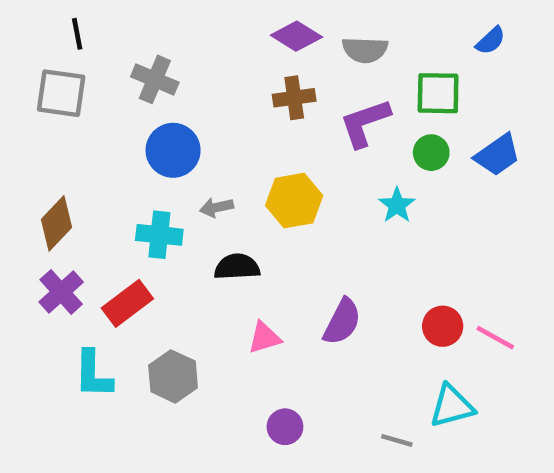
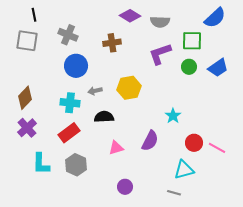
blue semicircle: (491, 41) -> (215, 18), size x1.6
brown cross: (294, 98) -> (112, 43), moved
cyan star: (397, 205) -> (173, 116), moved
red rectangle: (127, 303) -> (69, 133), moved
cyan triangle: (452, 406) -> (184, 170), moved

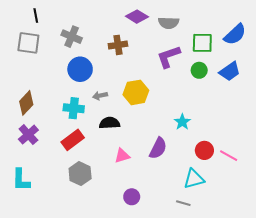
blue semicircle: (215, 18) -> (235, 34), moved
cyan L-shape: (41, 164) -> (21, 180), moved

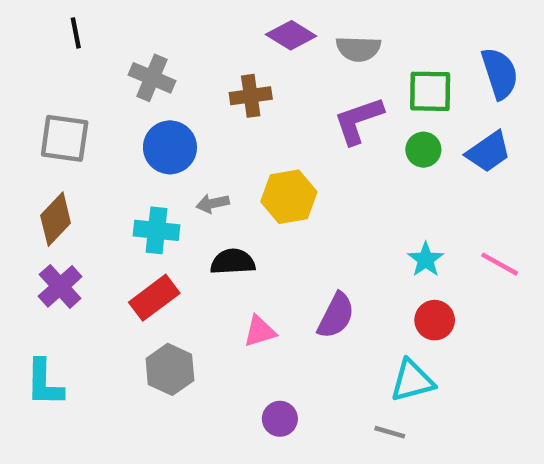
blue semicircle: (235, 34) -> (500, 73), turned -65
gray square: (28, 43) -> (65, 138), moved
cyan star: (182, 122) -> (426, 260), moved
pink line: (229, 156) -> (500, 264), moved

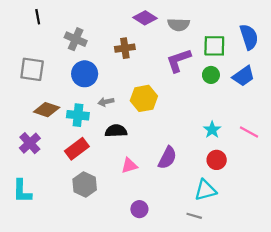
brown diamond: (56, 219) -> (47, 110), moved, turned 65

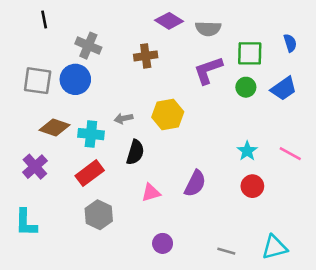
blue semicircle: (249, 37) -> (290, 43), size x0.6
blue circle: (85, 74) -> (75, 79), moved
black semicircle: (116, 131) -> (135, 152), turned 110
cyan triangle: (205, 190) -> (275, 247), moved

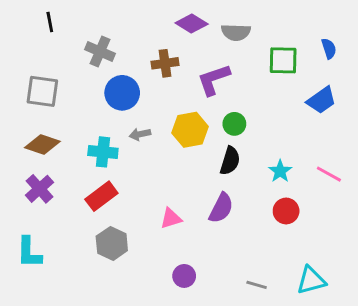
purple L-shape: (208, 70) -> (214, 80), moved
blue circle: (75, 79) -> (122, 93), moved
green circle: (246, 87) -> (234, 124), moved
brown diamond: (54, 128) -> (42, 145), moved
black semicircle: (135, 152) -> (230, 161), moved

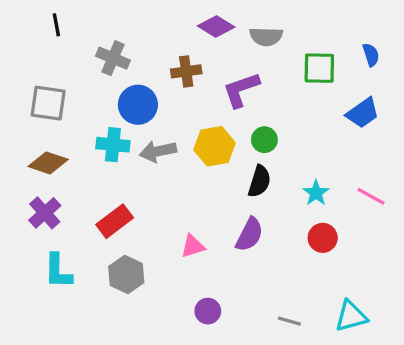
gray arrow: (140, 134) -> (158, 151), size x1.5
cyan cross: (103, 152) -> (113, 145), moved
cyan L-shape: (29, 252) -> (58, 271), moved

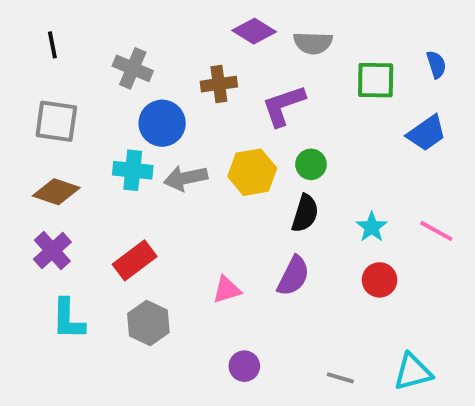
black line: (56, 25) -> (52, 45), moved

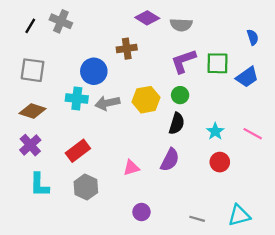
black line: (52, 45) -> (30, 26), turned 42
gray cross: (133, 68) -> (61, 21), moved
green square: (376, 80) -> (218, 63), moved
purple L-shape: (284, 106) -> (183, 61), moved

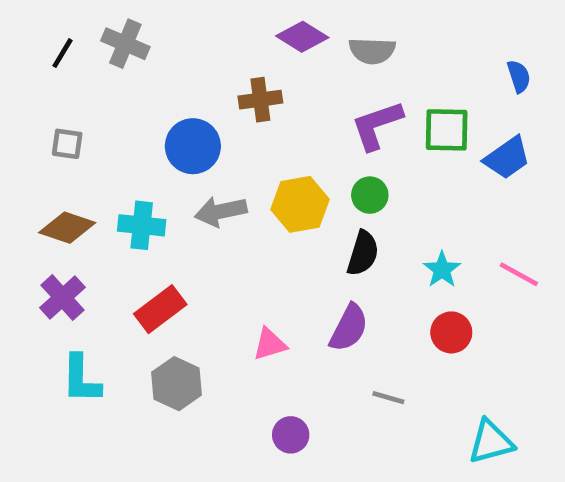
gray square: (33, 70) -> (67, 144), size x0.6
cyan cross: (77, 99) -> (142, 225), moved
gray line: (197, 219) -> (388, 398), moved

